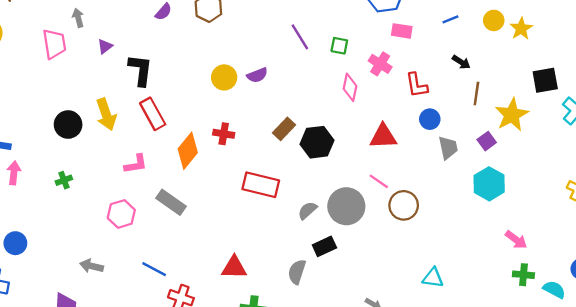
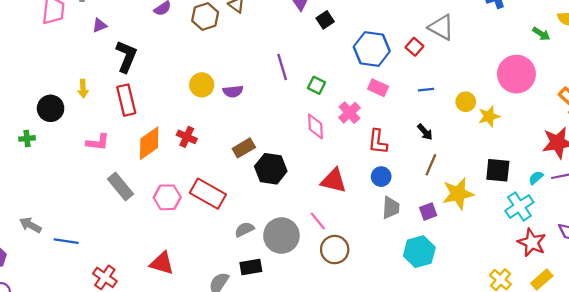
pink diamond: (350, 87) -> (316, 126), turned -30
yellow arrow: (106, 114) -> (83, 89), size x0.6
black circle: (68, 125) -> (51, 108), moved
pink hexagon: (121, 214) -> (167, 197), moved
blue line: (154, 269) -> (66, 241), moved, turned -35

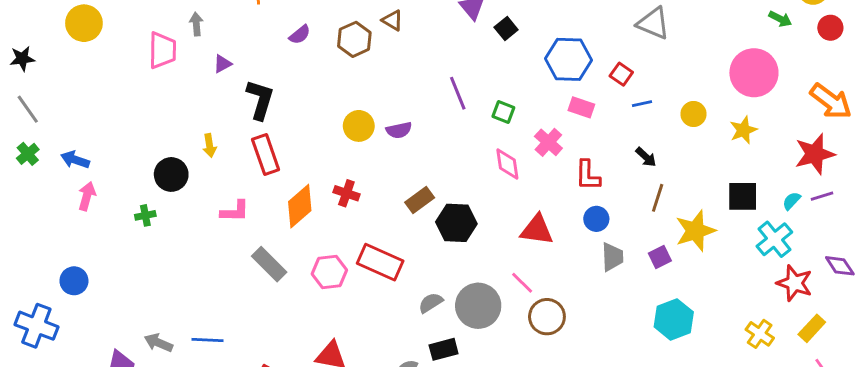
red square: (415, 47) -> (621, 74), moved
yellow star: (489, 116) -> (743, 130), moved
gray arrow: (30, 225) -> (158, 343), moved
cyan hexagon: (419, 252) -> (674, 319), moved

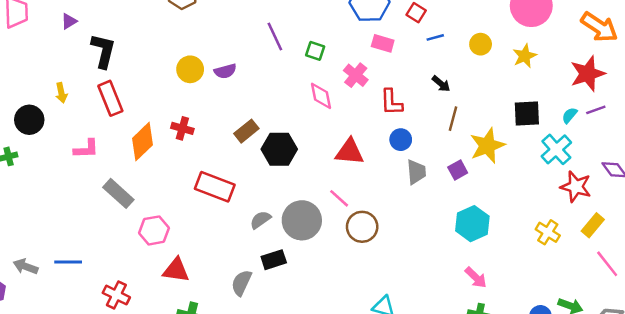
pink hexagon: (329, 272) -> (154, 230), moved

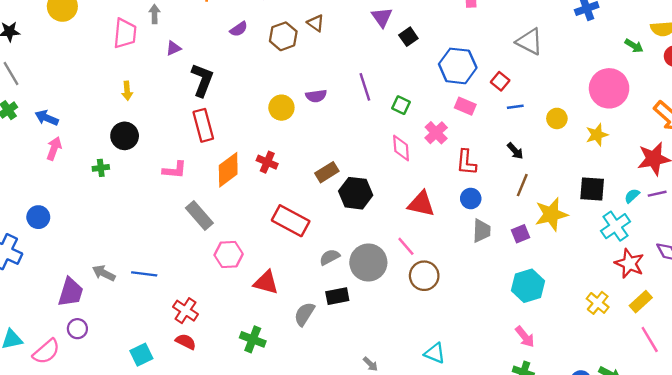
purple semicircle: (225, 71) -> (316, 96), moved
yellow arrow: (61, 93) -> (127, 91), moved
red triangle: (176, 270) -> (266, 282), moved

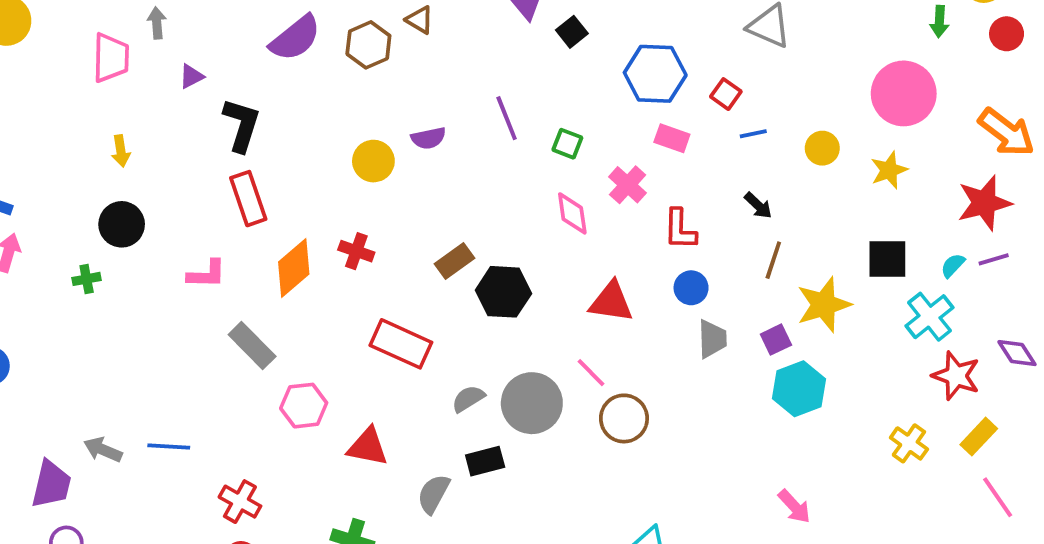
purple semicircle: (239, 29) -> (295, 38), size x1.8
green arrow: (634, 46) -> (939, 21), turned 66
cyan hexagon: (528, 286) -> (799, 389), moved

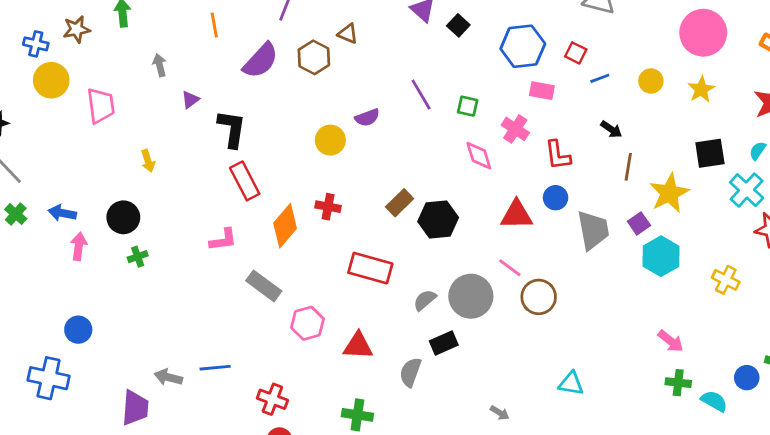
pink trapezoid: (111, 58) -> (101, 106), moved
black circle: (122, 224) -> (123, 217), moved
blue circle: (691, 288) -> (556, 198), moved
gray trapezoid: (712, 339) -> (593, 230), size x1.4
yellow cross: (909, 443) -> (726, 280), moved

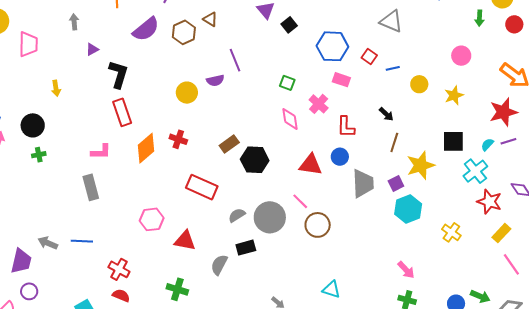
pink circle: (703, 33) -> (461, 56), size x0.6
blue line: (600, 78) -> (393, 68), moved
purple line: (421, 94) -> (235, 60), moved
gray rectangle: (264, 286) -> (91, 187), moved, turned 30

